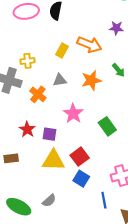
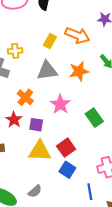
gray triangle: (60, 80) -> (47, 71), size x1.5
orange cross: (38, 94) -> (25, 97), moved

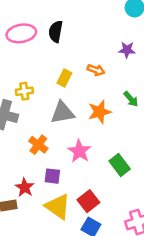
orange arrow: (77, 35) -> (96, 70), size x0.6
red star: (14, 120) -> (25, 187), moved
yellow triangle: (40, 151) -> (58, 207), turned 35

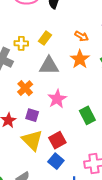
yellow rectangle: (64, 78) -> (45, 38), moved
orange star: (99, 112) -> (80, 59), moved, turned -30

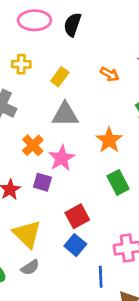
yellow cross: (21, 43) -> (21, 64), moved
orange star: (80, 59) -> (109, 140), moved
pink star: (57, 99) -> (62, 158), moved
yellow triangle: (32, 140) -> (27, 234), moved

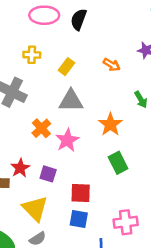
purple square: (42, 182) -> (48, 174), moved
red square: (77, 216) -> (81, 193), turned 30
blue square: (75, 245) -> (79, 219), turned -30

